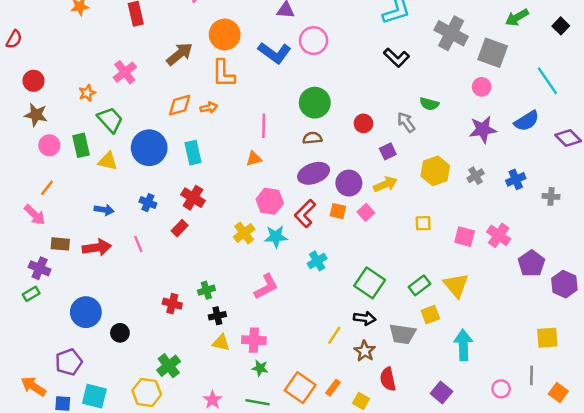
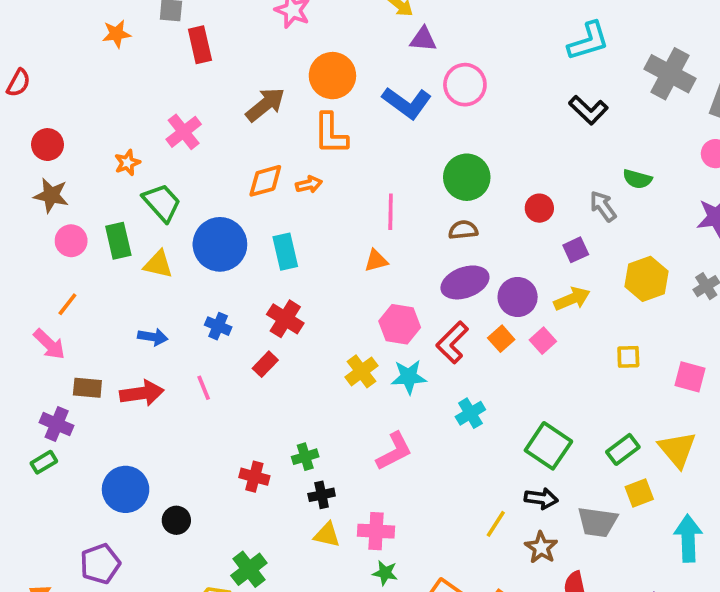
orange square: (338, 211) -> (501, 339), turned 35

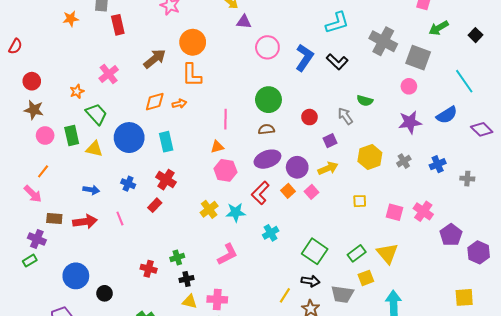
blue L-shape: (407, 103) -> (304, 58), moved, turned -92
pink hexagon: (400, 324) -> (225, 170), moved

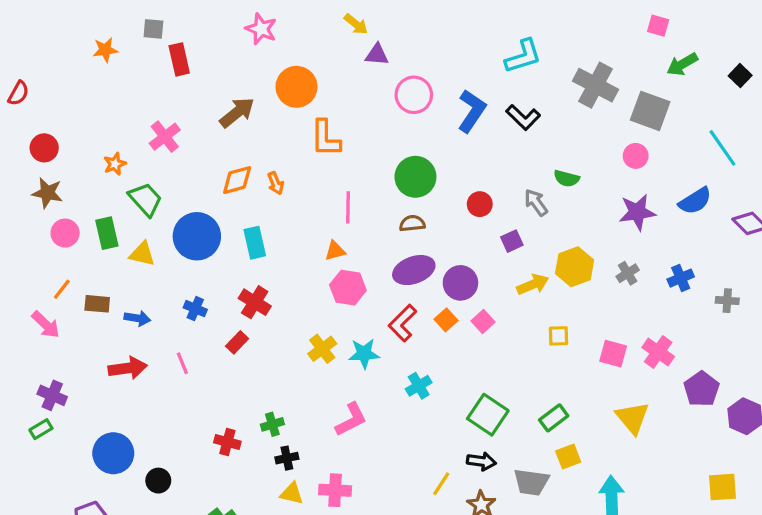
orange L-shape: (192, 75) -> (325, 138), moved
orange arrow: (179, 104) -> (276, 183), turned 80
yellow arrow: (328, 168) -> (533, 284), moved
brown rectangle: (54, 219) -> (97, 304), moved
yellow triangle: (387, 253) -> (632, 418), moved

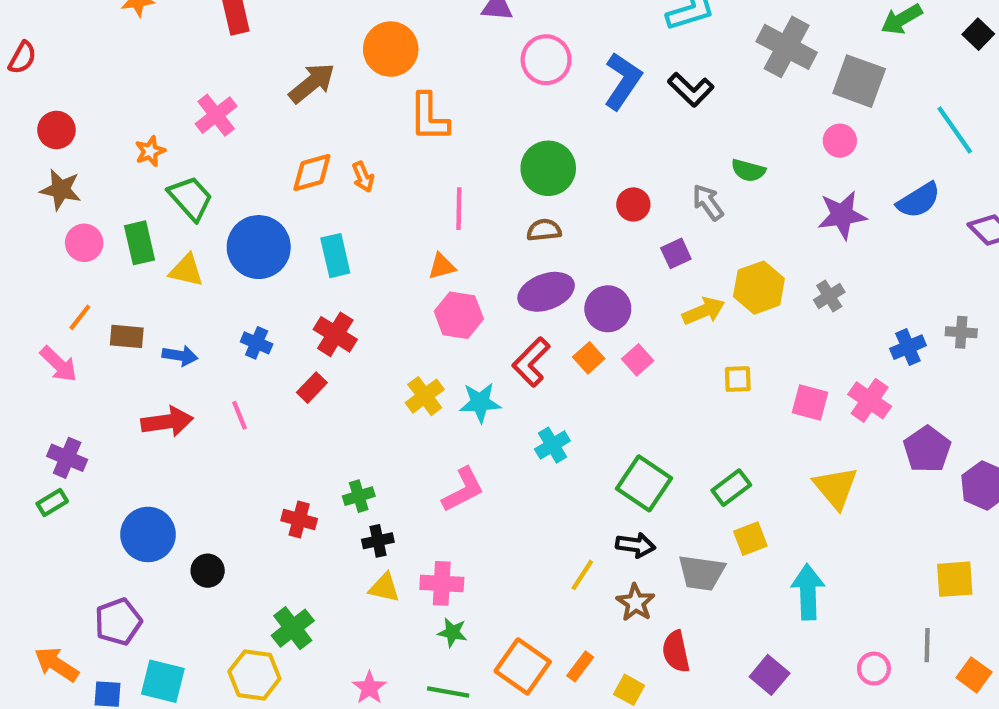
blue cross: (681, 278) -> (908, 347), moved

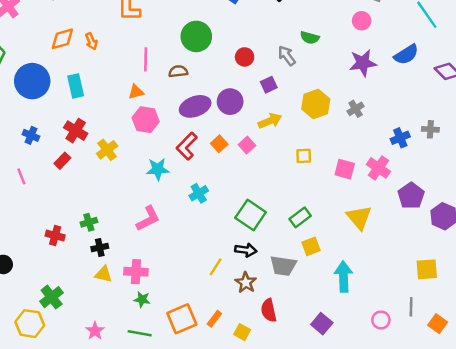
brown semicircle: (544, 230) -> (178, 71), moved
purple circle: (608, 309) -> (230, 102), moved
yellow arrow: (704, 311) -> (270, 121), moved
yellow cross: (425, 396) -> (107, 150), moved
orange square: (523, 666) -> (182, 319), turned 32

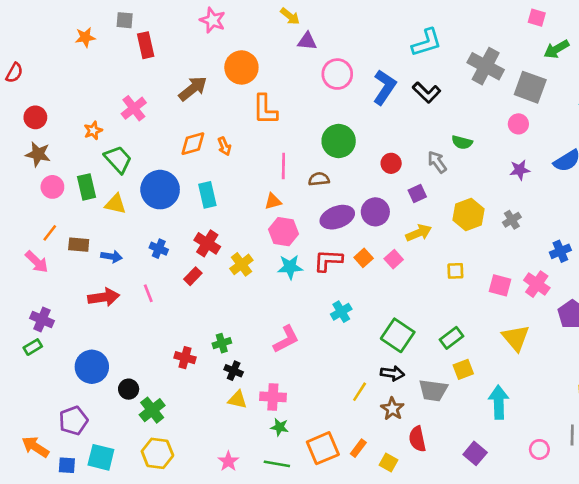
purple star: (363, 63) -> (520, 170), size x0.7
red L-shape: (187, 146) -> (328, 260), turned 48
cyan star: (158, 169) -> (290, 267), moved
black cross: (100, 248) -> (234, 371), turned 35
green cross: (52, 297) -> (152, 410), moved

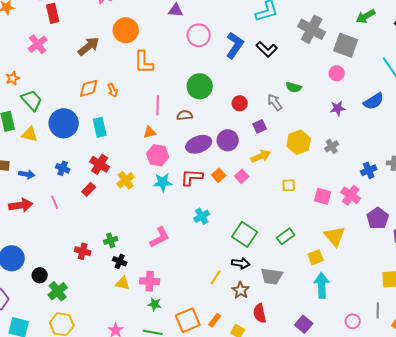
pink cross: (134, 108) -> (38, 44), moved
yellow square: (463, 369) -> (316, 257), moved

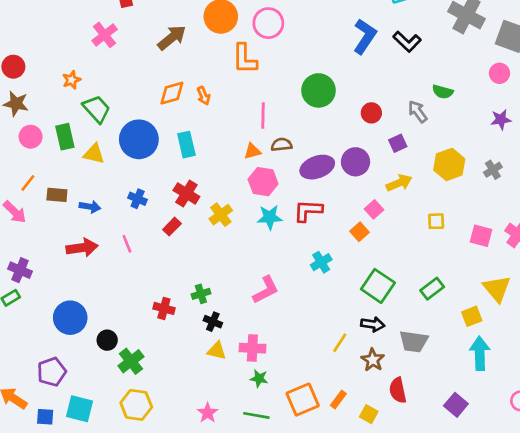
pink circle: (199, 35) -> (268, 23), moved
brown semicircle: (185, 115) -> (282, 145), moved
orange square: (219, 175) -> (359, 232), moved

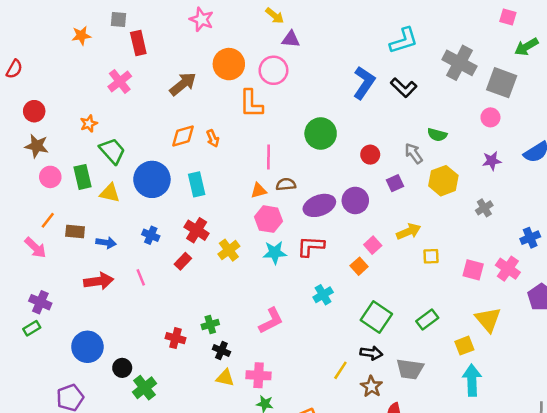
yellow hexagon: (449, 164) -> (443, 181), moved
yellow arrow: (399, 183) -> (409, 231), moved

